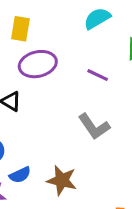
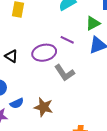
purple ellipse: (38, 64) -> (44, 53), moved

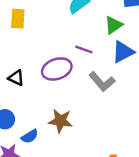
gray L-shape: (65, 73) -> (102, 82), moved
brown star: (43, 107) -> (60, 121), moved

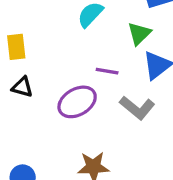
black triangle: (16, 78) -> (22, 87), moved

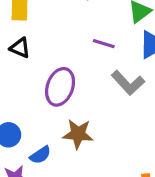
purple ellipse: (77, 102) -> (60, 87), moved, turned -48

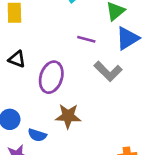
black triangle: (20, 48) -> (17, 59), moved
blue semicircle: (40, 155) -> (37, 135), turned 54

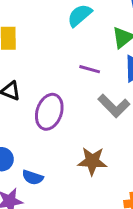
brown star: (68, 116) -> (92, 161), moved

